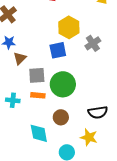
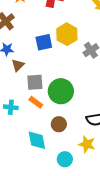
blue square: (58, 50) -> (44, 42), moved
orange rectangle: (38, 95) -> (36, 102), turned 32

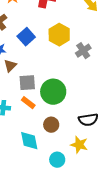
blue square: (44, 42) -> (26, 37), moved, turned -30

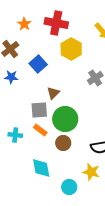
yellow hexagon: (59, 35) -> (71, 49), moved
brown triangle: (10, 66) -> (53, 93), moved
brown circle: (51, 125) -> (63, 143), moved

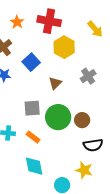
brown triangle: (53, 93) -> (55, 83), moved
orange rectangle: (40, 130) -> (33, 137), moved
brown circle: (63, 143) -> (82, 120), moved

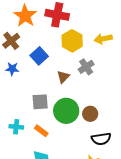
orange star: (17, 22) -> (25, 16), size x1.6
yellow arrow: (95, 29) -> (103, 39), moved, turned 120
gray cross: (88, 76) -> (86, 67), moved

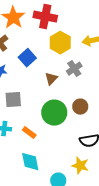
gray square: (40, 102) -> (13, 100), moved
brown circle: (90, 114) -> (80, 107), moved

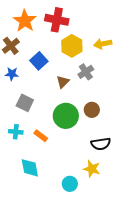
gray square: (13, 100) -> (25, 103), turned 30
cyan diamond: (30, 162) -> (30, 168), moved

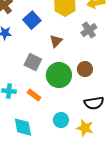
gray cross: (86, 72) -> (89, 30), moved
gray square: (25, 103) -> (33, 62), moved
cyan circle: (70, 184) -> (61, 120), moved

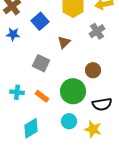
green circle: (59, 75) -> (73, 91), moved
cyan diamond: (23, 127) -> (31, 128), turned 70

